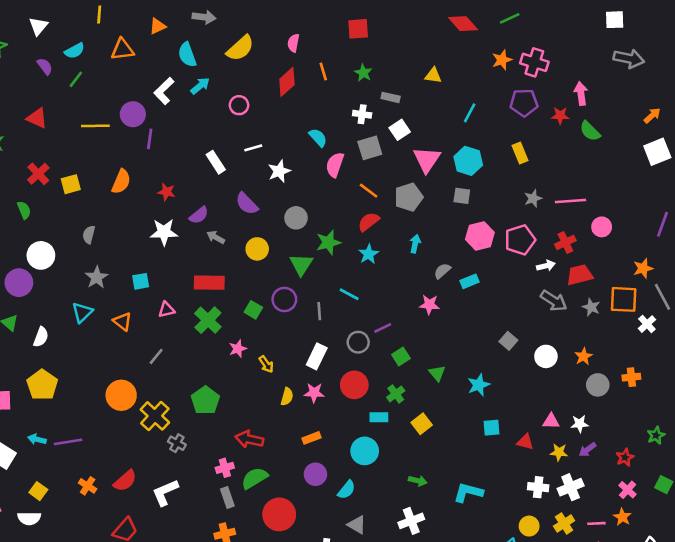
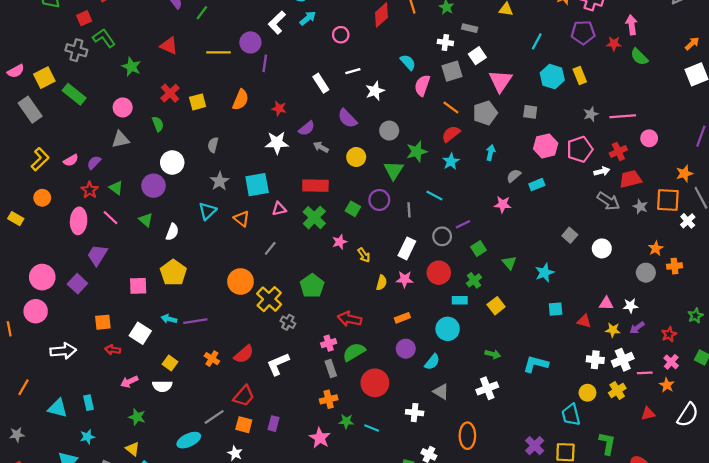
cyan hexagon: (468, 161) -> (552, 77), moved
cyan square: (141, 281) -> (257, 185), size x1.6
orange star: (583, 356) -> (656, 248), moved
pink line: (596, 523) -> (645, 373), moved

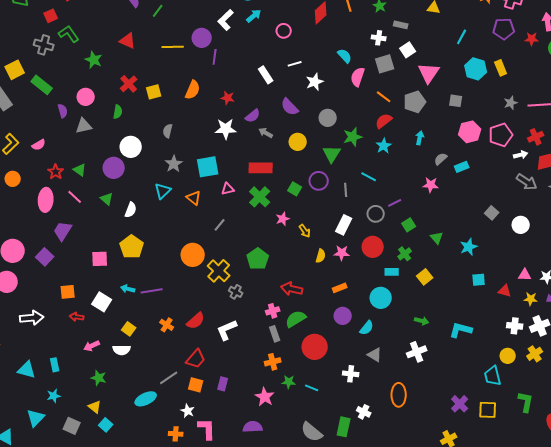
green semicircle: (158, 124) -> (118, 112), turned 32
purple semicircle: (94, 163) -> (63, 111), moved, turned 120

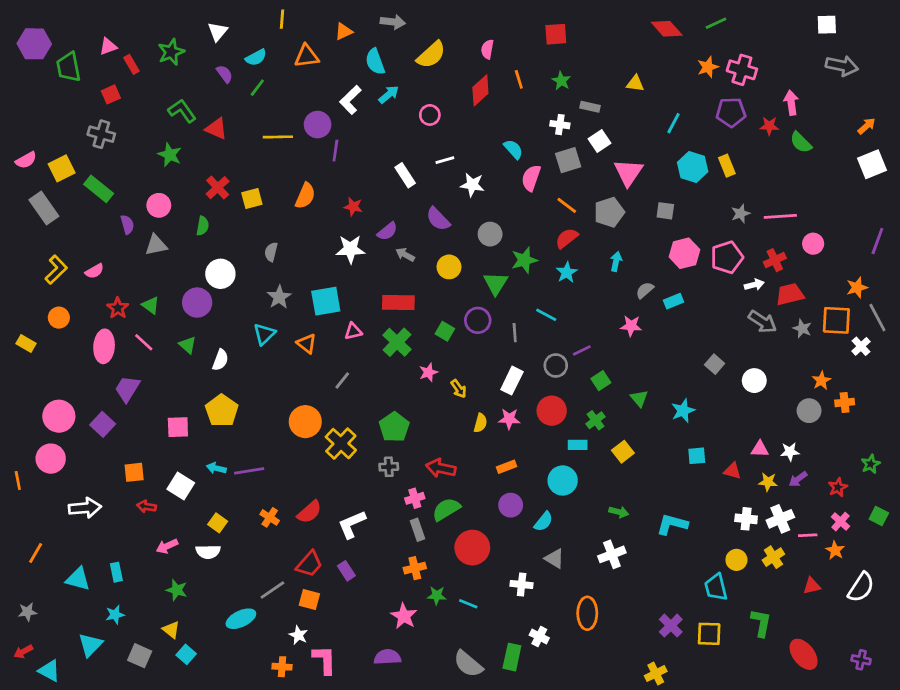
green L-shape: (69, 34) -> (182, 111), moved
white star: (315, 82) -> (472, 185), turned 30
gray cross: (236, 292) -> (389, 467), moved, turned -32
purple rectangle: (223, 384) -> (346, 571), moved, turned -48

